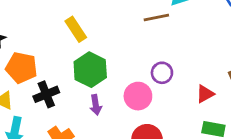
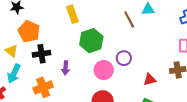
brown line: (156, 17) -> (129, 19), turned 60
green hexagon: (90, 70) -> (91, 41), moved
purple arrow: (96, 105) -> (66, 68), moved

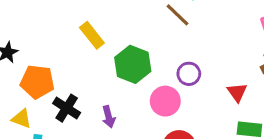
black cross: (41, 54) -> (67, 108), turned -30
red triangle: (150, 80) -> (237, 92), turned -32

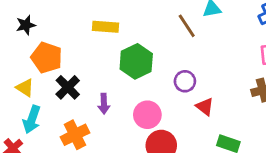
yellow rectangle: (92, 35) -> (105, 27), turned -60
red triangle: (237, 92) -> (205, 107), moved, turned -30
pink circle: (165, 101) -> (147, 115), moved

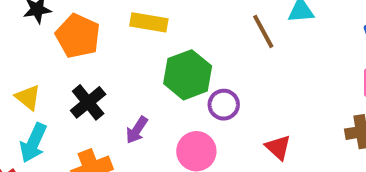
orange pentagon: (47, 58) -> (78, 36), moved
purple circle: (185, 81) -> (224, 105), moved
purple arrow: (104, 104) -> (137, 130), turned 30

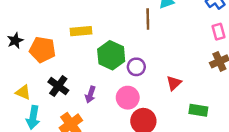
brown line: (263, 31) -> (148, 19), turned 42
red triangle: (278, 147) -> (174, 83), turned 49

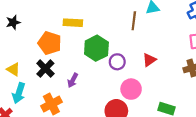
orange pentagon: (42, 50) -> (50, 43), moved
red triangle: (174, 83) -> (149, 60), moved
pink circle: (128, 98) -> (131, 89), moved

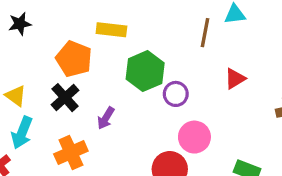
red triangle: (149, 60) -> (235, 79), moved

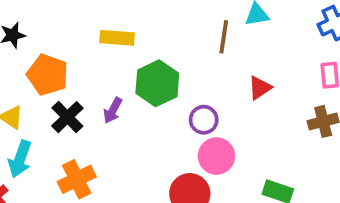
orange pentagon: (74, 59) -> (48, 75), moved
purple circle: (176, 94) -> (204, 120), moved
purple arrow: (106, 118) -> (113, 110), moved

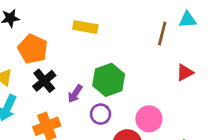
green hexagon: (157, 83) -> (109, 80), moved
purple arrow: (113, 110) -> (75, 94), moved
purple circle: (204, 120) -> (101, 114), moved

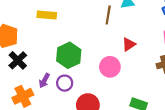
purple arrow: (75, 94) -> (44, 81), moved
pink circle: (149, 119) -> (110, 67), moved

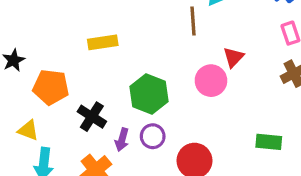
black cross: (18, 60) -> (92, 117), moved
pink circle: (110, 67) -> (211, 81), moved

